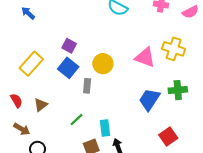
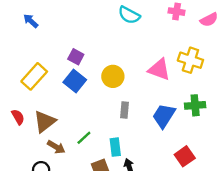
gray rectangle: (87, 86) -> (124, 110), moved
brown triangle: (41, 105) -> (45, 122), size x1.5
brown arrow: (22, 129) -> (56, 147), moved

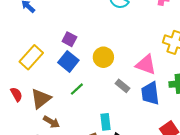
pink triangle: (159, 69) -> (146, 65), moved
gray rectangle: (124, 110) -> (123, 86), moved, turned -56
blue trapezoid: (164, 116) -> (150, 93), turned -40
green line: (84, 138) -> (77, 89), moved

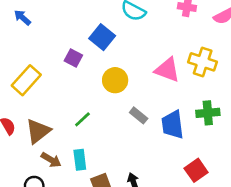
blue square: (68, 61) -> (102, 37), moved
pink triangle: (146, 65) -> (167, 70), moved
cyan rectangle: (106, 122) -> (80, 160), moved

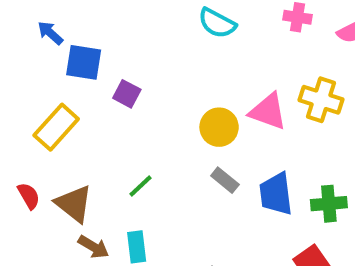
blue square: (102, 37) -> (84, 62), moved, turned -30
yellow circle: (115, 80) -> (219, 127), moved
green cross: (208, 113) -> (329, 204), moved
brown triangle: (38, 131) -> (74, 204), turned -44

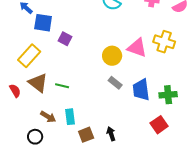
green line: (141, 186) -> (62, 86), moved, turned 56
brown triangle: (74, 204) -> (38, 83), moved

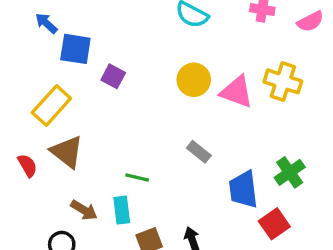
yellow circle: (112, 56) -> (194, 80), moved
green line: (62, 86) -> (137, 177), moved
blue trapezoid: (141, 90) -> (243, 189), moved
green cross: (168, 95) -> (290, 172), turned -30

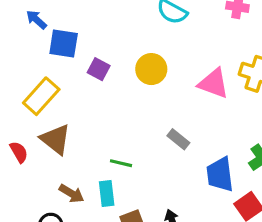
yellow circle: (194, 80) -> (151, 69), moved

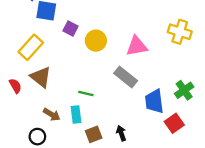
yellow circle: (151, 69) -> (96, 41), moved
pink triangle: (214, 83) -> (137, 46), moved, turned -30
gray rectangle: (178, 139) -> (126, 77), size x1.5

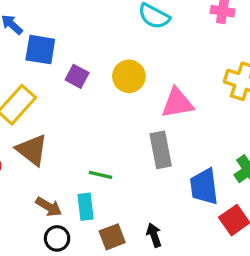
yellow circle: (96, 41) -> (129, 76), moved
gray rectangle: (126, 77) -> (161, 150), turned 40
black circle: (37, 137) -> (57, 238), moved

